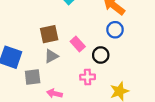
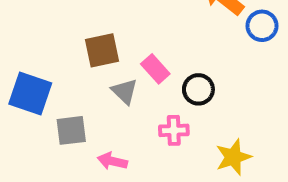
blue circle: (115, 30) -> (262, 26), moved
gray triangle: (51, 56) -> (125, 91), moved, turned -48

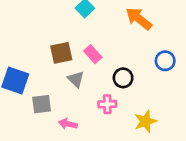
blue circle: (262, 26) -> (165, 61), moved
pink rectangle: (155, 69) -> (93, 54), moved

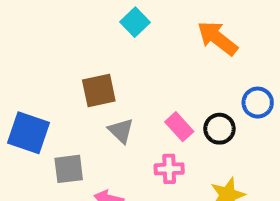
pink rectangle: (93, 54) -> (179, 127), moved
black circle: (123, 78) -> (219, 129), moved

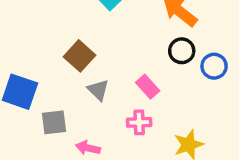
brown square: (99, 90) -> (80, 56), turned -36
black circle: (219, 129) -> (182, 51), moved

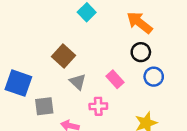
blue circle: (214, 66) -> (154, 77), moved
pink cross: (139, 122) -> (98, 106), moved

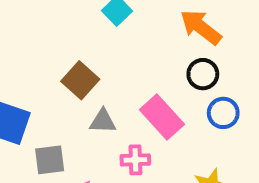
pink rectangle: (115, 79) -> (162, 117), size x1.5
gray triangle: (78, 82) -> (103, 121), turned -42

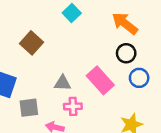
brown square: (80, 80) -> (31, 43), moved
pink cross: (135, 160) -> (73, 106), moved

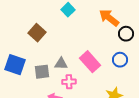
black circle: (126, 53) -> (126, 34), moved
gray square: (29, 108) -> (42, 72), moved

